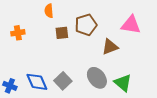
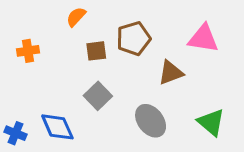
orange semicircle: (49, 11) -> (76, 17), turned 48
gray square: (63, 81) -> (98, 96), moved
green triangle: (123, 83) -> (211, 122), moved

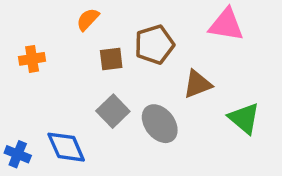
pink triangle: (203, 38) -> (226, 25), moved
gray ellipse: (151, 121) -> (160, 124), moved
green triangle: (211, 122) -> (244, 118), moved

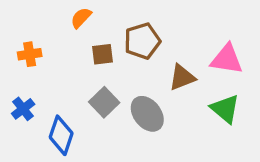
pink triangle: (226, 25) -> (227, 59), moved
blue diamond: (66, 147) -> (61, 135), turned 42
blue cross: (18, 154) -> (23, 109), moved, turned 30

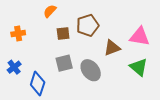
gray square: (104, 102) -> (64, 63), turned 30

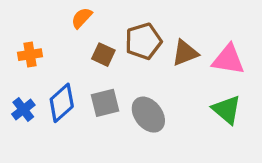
brown square: (63, 34) -> (103, 55), turned 32
brown triangle: (112, 48) -> (185, 53), moved
blue diamond: (38, 83) -> (62, 103), moved, turned 30

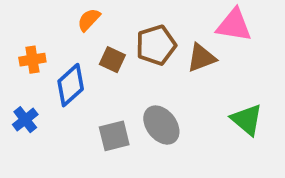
pink triangle: (228, 60) -> (234, 25), moved
blue diamond: (62, 103) -> (71, 85), moved
gray square: (105, 103) -> (114, 136), moved

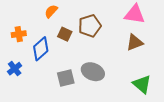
brown triangle: (201, 58) -> (135, 42), moved
green triangle: (247, 120) -> (142, 84), moved
gray ellipse: (161, 125) -> (93, 72), turned -30

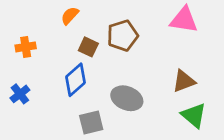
brown triangle: (135, 42) -> (184, 81), moved
blue diamond: (41, 49) -> (76, 80), moved
gray square: (66, 78) -> (91, 122), moved

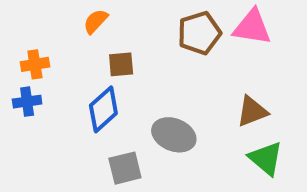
brown pentagon: (123, 36) -> (199, 33), moved
brown square: (88, 47) -> (121, 64), turned -30
blue cross: (20, 94) -> (27, 102), moved, turned 30

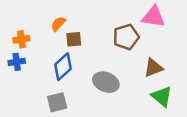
orange semicircle: (96, 21) -> (58, 24), moved
brown pentagon: (199, 33) -> (126, 37), moved
gray square: (125, 168) -> (57, 102), moved

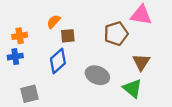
brown triangle: (153, 68) -> (141, 62), turned -36
green triangle: (162, 96) -> (132, 88), moved
gray square: (57, 102) -> (29, 94), moved

